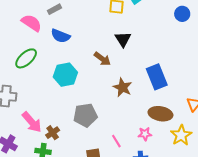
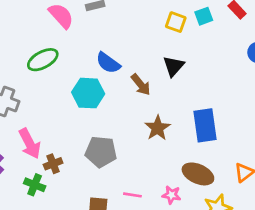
blue semicircle: (61, 36) -> (108, 63), moved
pink line: (116, 141) -> (132, 195), turned -64

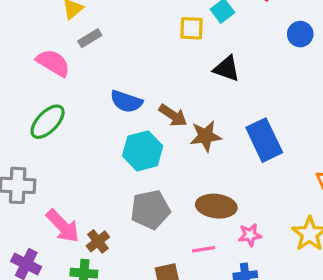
black triangle: (174, 66) -> (227, 69), moved, turned -35
cyan hexagon: (88, 93) -> (143, 151), moved
brown star: (157, 128) -> (206, 136), moved, turned -30
brown ellipse: (198, 174) -> (216, 206), moved

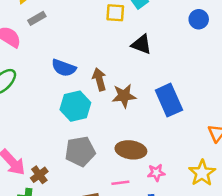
brown arrow: (173, 115) -> (99, 79), turned -140

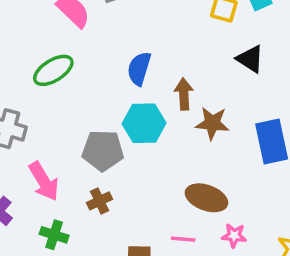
blue semicircle: (64, 68) -> (139, 69), turned 75
gray pentagon: (80, 151) -> (103, 151), moved
brown cross: (39, 175) -> (99, 201), moved

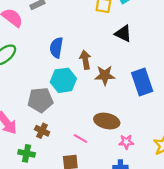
brown cross: (99, 201) -> (42, 131), turned -32
green cross: (54, 235) -> (27, 153), moved
pink line: (183, 239) -> (80, 139), moved, turned 32

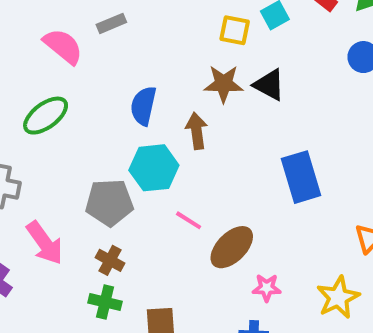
brown star: (105, 75) -> (223, 84), moved
brown ellipse: (107, 121) -> (232, 247), turned -60
pink line: (80, 139) -> (189, 220), moved
green cross: (27, 153) -> (105, 302), moved

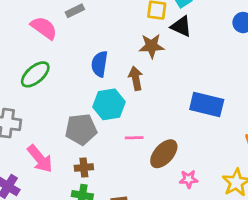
black triangle: (269, 85) -> (181, 26), moved
blue rectangle: (301, 177) -> (207, 104), turned -56
pink line: (189, 220) -> (134, 138), turned -30
brown cross: (110, 260) -> (84, 168), turned -30

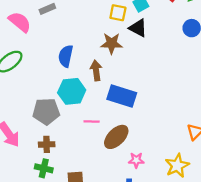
blue rectangle: (207, 104) -> (122, 96), moved

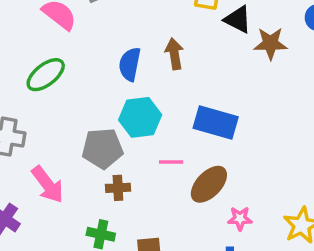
brown star: (112, 43) -> (270, 43), moved
brown arrow: (96, 70) -> (174, 54), moved
brown cross: (47, 144) -> (118, 188), moved

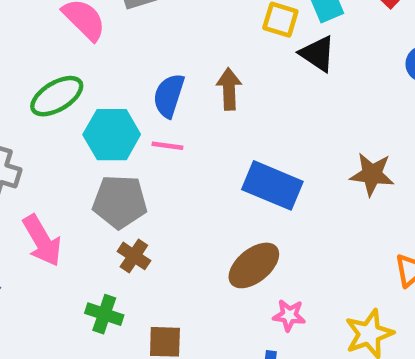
brown star: (270, 43) -> (372, 174), moved
cyan hexagon: (140, 117) -> (112, 135), moved
pink line: (171, 162) -> (167, 146), moved
brown cross: (118, 188) -> (134, 256), turned 30

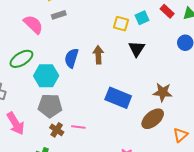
black triangle: (318, 54) -> (137, 49), moved, turned 30
pink line: (167, 146) -> (78, 127), moved
brown ellipse: (254, 265) -> (153, 119), moved

